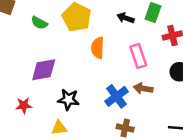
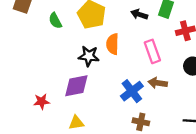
green semicircle: (39, 23) -> (55, 21), turned 35
purple diamond: (44, 70) -> (76, 86), moved
black star: (68, 100) -> (89, 56), moved

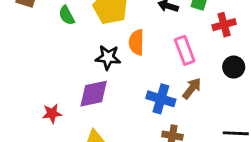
brown arrow: (158, 83) -> (192, 88), turned 120
blue cross: (132, 91) -> (161, 99), turned -35

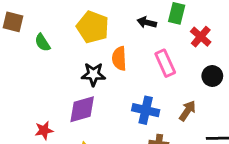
green semicircle: (67, 15) -> (42, 43), moved
red cross: (224, 25) -> (201, 37), turned -30
brown arrow: (192, 88) -> (187, 111), moved

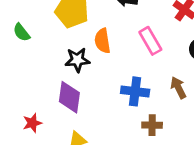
purple diamond: (82, 109) -> (69, 97), turned -60
brown arrow: (187, 111) -> (178, 88), turned -55

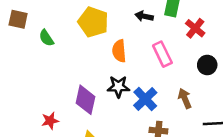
black star: (77, 60) -> (118, 87), moved
blue cross: (135, 91) -> (145, 99), turned 35

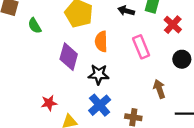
blue cross: (145, 99) -> (100, 105), moved
purple diamond: (85, 100) -> (69, 57), moved
red star: (50, 121) -> (49, 103), moved

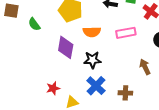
orange semicircle: (101, 42) -> (92, 32), turned -84
pink rectangle: (141, 47) -> (126, 33), turned -72

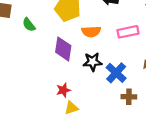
blue cross: (96, 86) -> (116, 73), moved
red star: (53, 88) -> (63, 90), moved

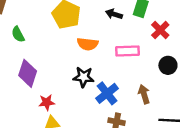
green semicircle: (29, 25) -> (18, 34), moved
purple diamond: (63, 49) -> (28, 73), moved

